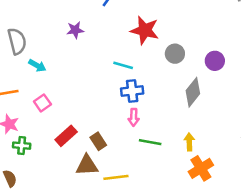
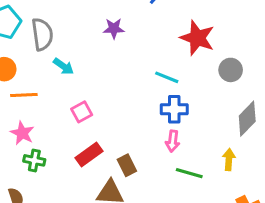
pink square: (42, 103) -> (82, 112), moved
yellow arrow: (189, 142) -> (229, 160), moved

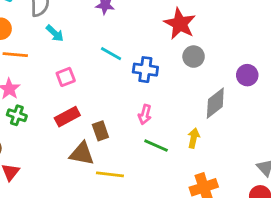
gray circle: (231, 70) -> (194, 57), moved
cyan line: (167, 77) -> (111, 54), moved
blue cross: (174, 109) -> (145, 70), moved

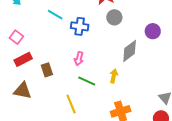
pink square: (66, 77) -> (16, 37), moved, turned -32
brown triangle: (82, 154) -> (23, 91), moved
yellow line: (110, 174) -> (71, 104), moved, turned 60

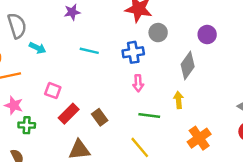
blue cross: (80, 26) -> (133, 52), moved
pink arrow: (79, 59) -> (138, 83), moved

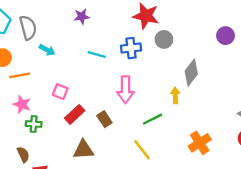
purple circle: (207, 35) -> (226, 36), moved
blue cross: (133, 52) -> (131, 48), moved
pink arrow: (138, 83) -> (125, 90), moved, size x1.6
yellow arrow: (179, 100) -> (175, 95), moved
green line: (149, 116) -> (152, 119), turned -36

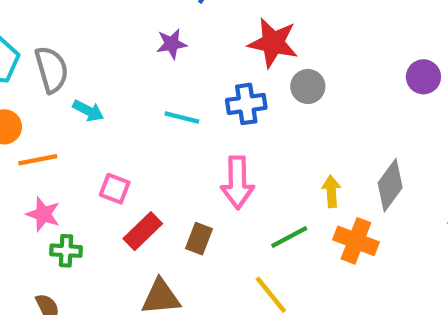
purple star: (82, 17) -> (172, 44), moved
gray diamond: (191, 72) -> (390, 185), moved
brown rectangle: (104, 119) -> (199, 239), turned 56
orange cross: (200, 143) -> (356, 241), moved, turned -35

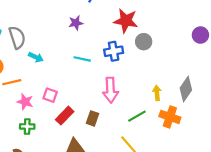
pink star: (43, 214) -> (25, 102), moved

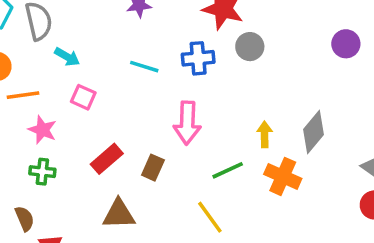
pink square: (50, 95) -> (83, 97), moved

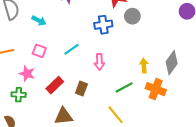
cyan arrow: (67, 57) -> (39, 21), moved
cyan line: (144, 67) -> (71, 49), moved, turned -49
pink arrow: (187, 123) -> (99, 62), size x0.7
pink star: (42, 130) -> (27, 74), moved

